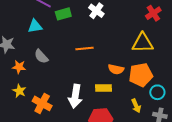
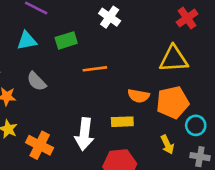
green rectangle: (63, 14) -> (66, 40), moved

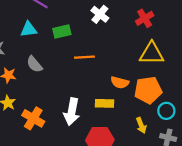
red cross: (187, 18) -> (145, 18), moved

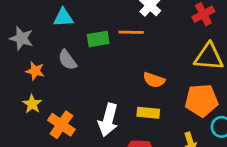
green rectangle: (62, 31) -> (98, 39), moved
orange line: (84, 57) -> (131, 32), moved
orange semicircle: (120, 82) -> (154, 80), moved

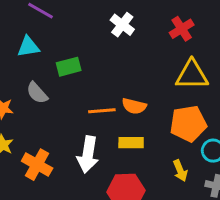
orange line: (131, 32) -> (102, 111), moved

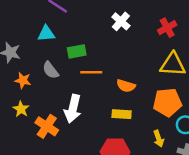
orange line: (102, 111) -> (91, 72), moved
white arrow: (88, 154) -> (73, 109), moved

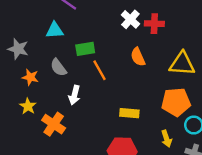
red cross: (167, 28) -> (154, 24), moved, turned 30
orange line: (91, 72) -> (100, 70), turned 60
orange semicircle: (126, 86) -> (138, 57), moved, turned 48
white arrow: (73, 109) -> (74, 95), moved, size x0.7

